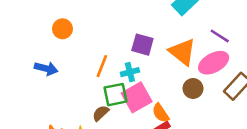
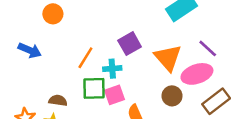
purple square: (142, 45) -> (130, 44), turned 35
pink square: (137, 97) -> (115, 95), size x0.7
brown semicircle: (101, 113) -> (58, 100), moved, turned 42

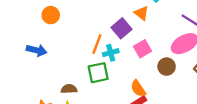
orange line: (85, 58) -> (97, 44), moved
orange triangle: (168, 58) -> (142, 13), moved, size x0.6
pink square: (115, 95) -> (142, 49), moved

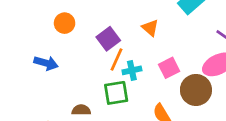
orange triangle: (142, 13) -> (150, 28), moved
purple square: (122, 28) -> (108, 39), moved
brown circle: (167, 67) -> (196, 90), size x1.5

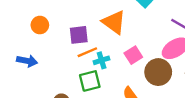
orange triangle: (150, 28) -> (114, 22), size x1.6
purple square: (108, 39) -> (79, 35), turned 36
orange line: (116, 60) -> (87, 52), turned 48

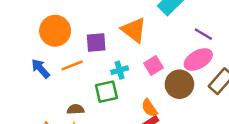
orange circle: (40, 25) -> (55, 31), size x1.6
orange line: (87, 52) -> (72, 65), moved
blue arrow: (27, 61) -> (40, 68), turned -144

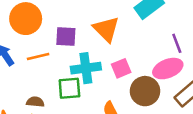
purple line: (203, 34) -> (177, 43), turned 30
cyan cross: (120, 70) -> (86, 68), size x1.6

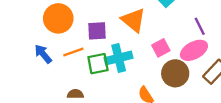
pink square: (121, 68) -> (161, 48), moved
green square: (69, 88) -> (98, 64), moved

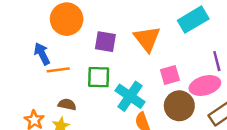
orange line: (73, 52) -> (58, 70), moved
cyan cross: (119, 58) -> (130, 96), moved, turned 36

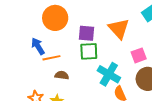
green square: (99, 77) -> (89, 51), moved
brown semicircle: (67, 104) -> (62, 75), moved

